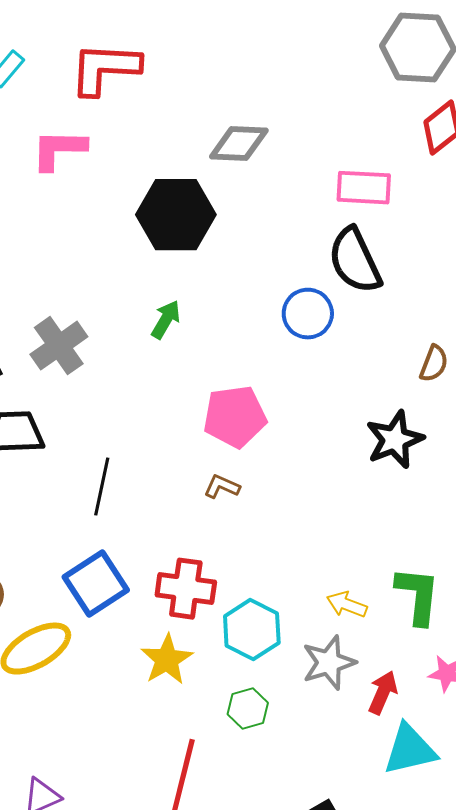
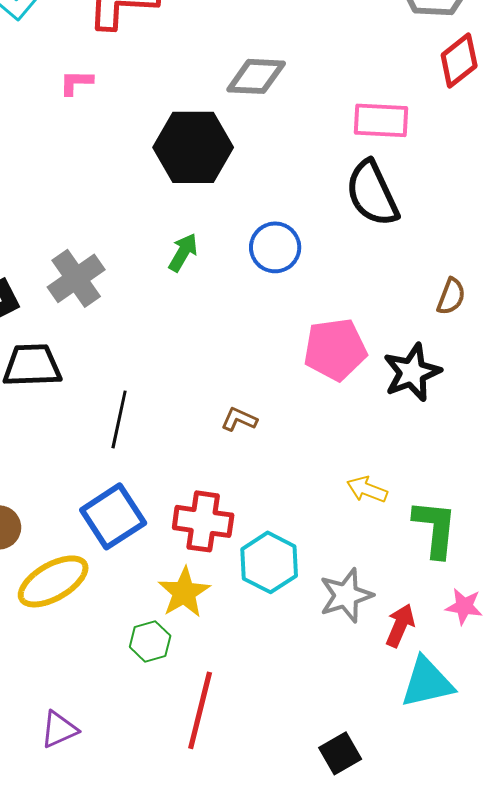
pink L-shape: (59, 150) -> (76, 82), size x0.6
blue circle: (308, 314) -> (275, 247), moved
pink pentagon: (235, 417) -> (335, 349), moved
yellow arrow: (347, 605) -> (367, 489), moved
green hexagon: (248, 709) -> (150, 641), moved

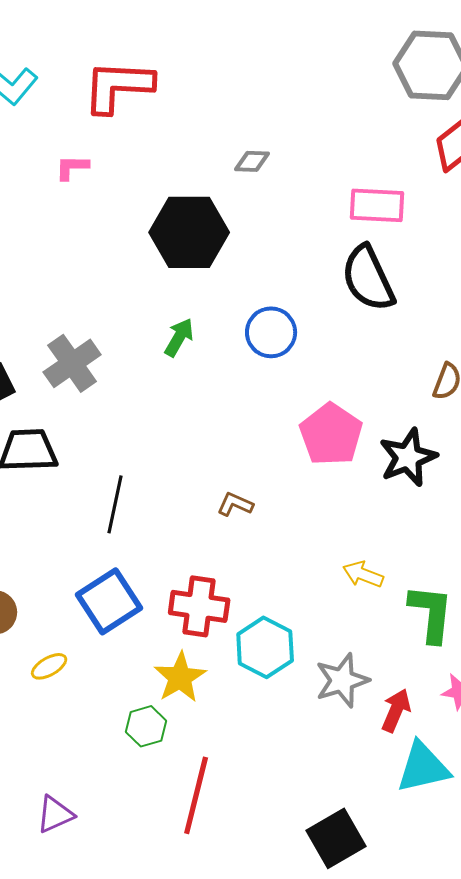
gray diamond: (256, 76) -> (252, 161), size x0.6
pink pentagon: (335, 349) -> (331, 434), turned -30
yellow ellipse: (53, 581) -> (49, 666), size x0.5
black square: (340, 753) -> (336, 838), size x1.4

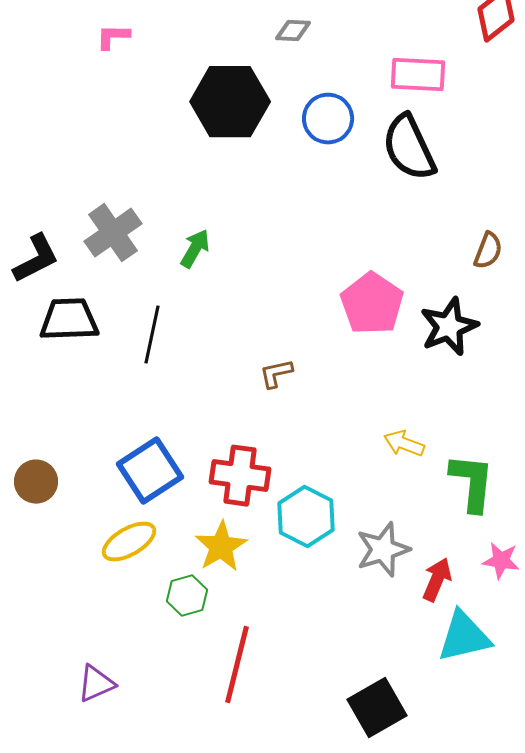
blue circle: (271, 332) -> (328, 119), moved
green arrow: (179, 337) -> (195, 249), moved
black line: (115, 504) -> (152, 335), moved
brown L-shape: (235, 504) -> (276, 374), turned -36
yellow ellipse: (49, 666) -> (129, 542), moved, size x1.5

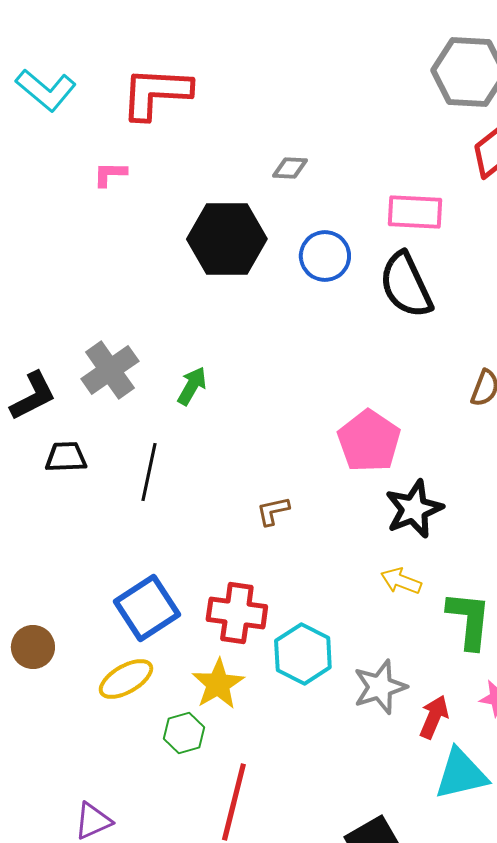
black trapezoid: (69, 320) -> (66, 457), size x0.7
black star: (449, 327) -> (414, 509), moved
brown circle: (36, 482) -> (33, 647), moved

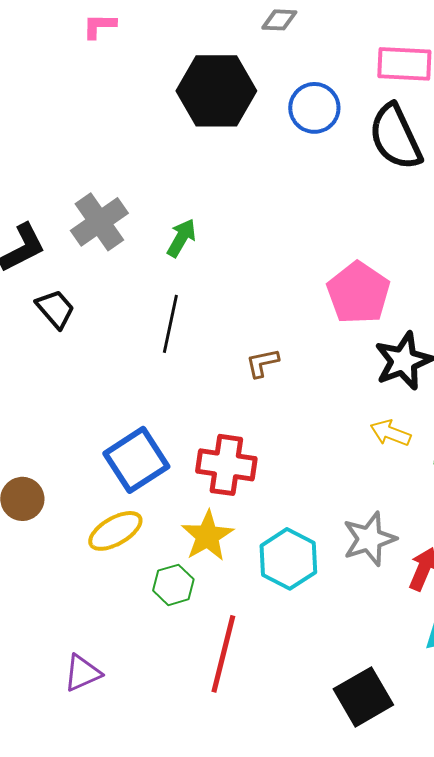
black trapezoid: (66, 457) -> (55, 309), turned 51
black line: (149, 472) -> (170, 324), moved
cyan hexagon: (303, 654) -> (288, 559), moved

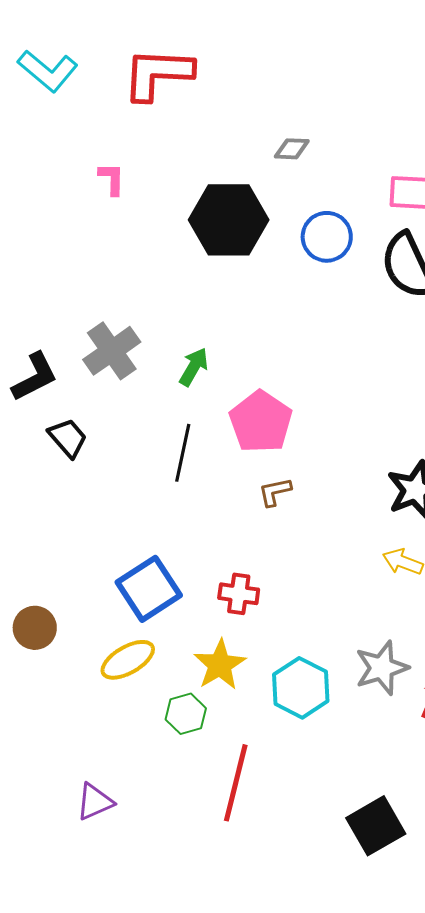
pink L-shape: (99, 26) -> (112, 179), moved, turned 90
pink pentagon: (358, 293) -> (261, 422), moved
red cross: (226, 465) -> (239, 594), size x0.7

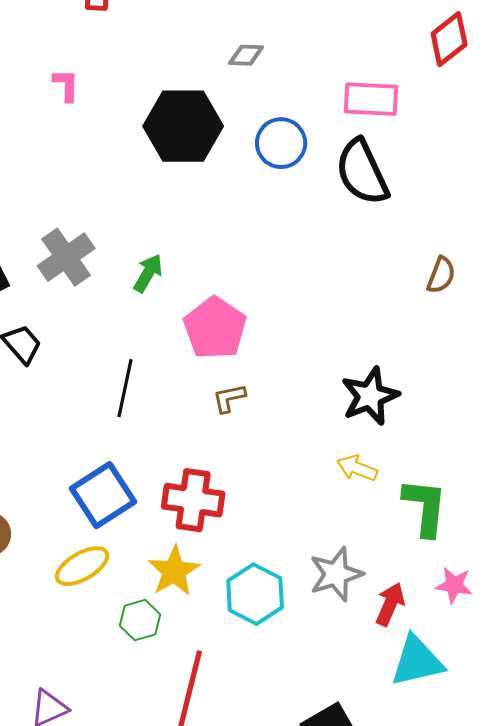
black line: (183, 453) -> (125, 388), moved
red cross: (239, 594) -> (193, 500), size x1.5

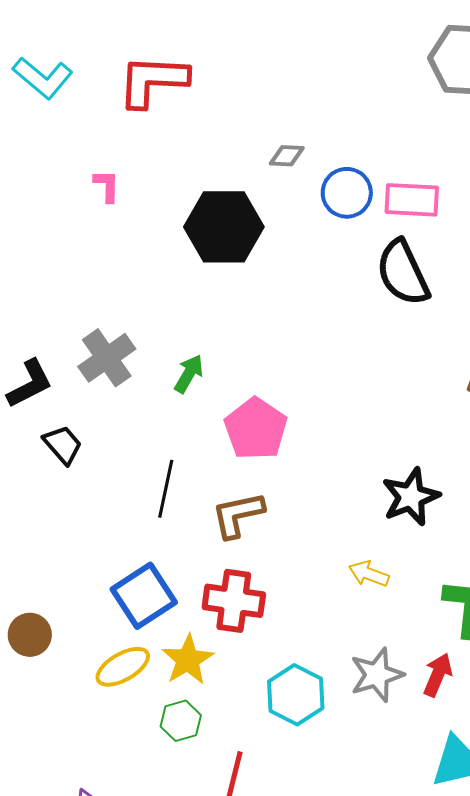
blue circle: (281, 143) -> (347, 193), moved
brown L-shape: (229, 398) -> (238, 515), moved, size x1.6
yellow arrow: (357, 468) -> (369, 574), moved
yellow star: (174, 571) -> (188, 660), moved
red arrow: (390, 604) -> (438, 675), moved

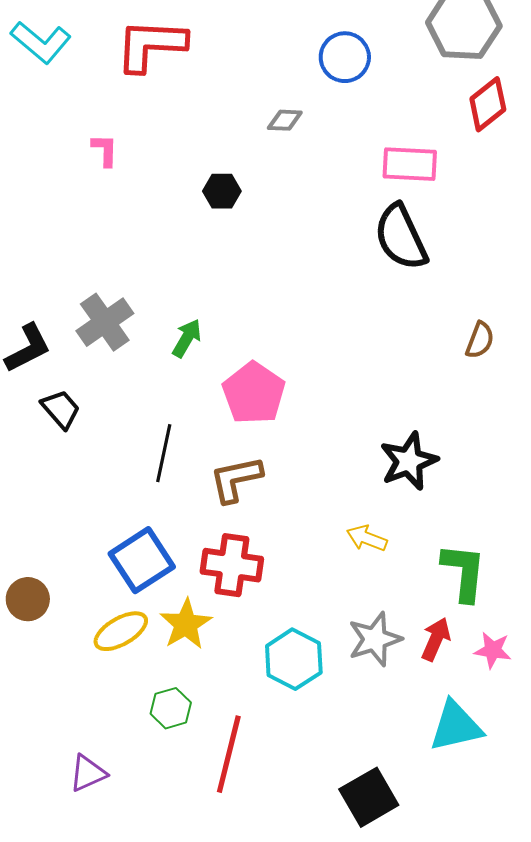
blue circle: (347, 193) -> (345, 57), moved
black hexagon: (224, 227) -> (222, 191), size x0.5
green hexagon: (181, 721) -> (171, 708), moved

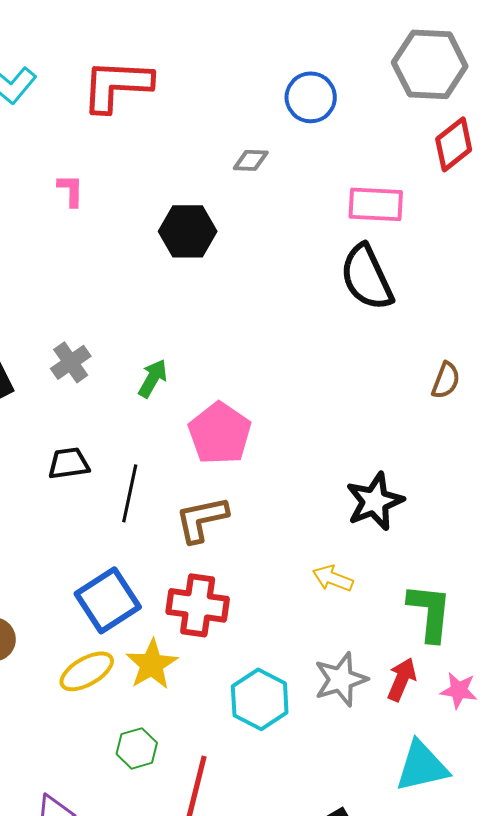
black hexagon: (222, 191) -> (188, 231), size x1.5
gray cross: (105, 322) -> (71, 362), size x0.7
black trapezoid: (61, 409) -> (69, 463), moved, turned -57

